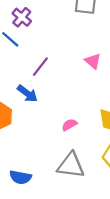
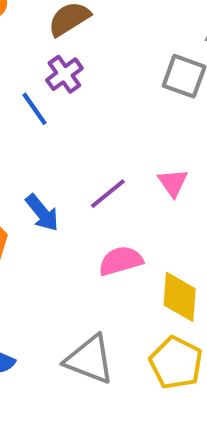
purple line: (40, 67) -> (108, 194), moved
pink semicircle: (69, 125) -> (121, 261), moved, size x1.5

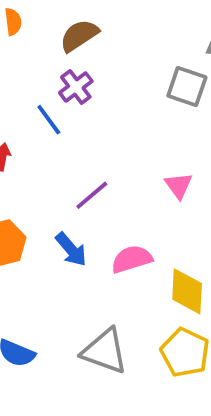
purple line: (108, 194) -> (92, 195), moved
blue arrow: (42, 213) -> (71, 249), moved

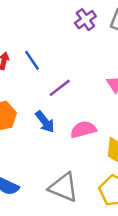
purple cross: (76, 87) -> (85, 20), moved
blue line: (49, 120) -> (32, 60), moved

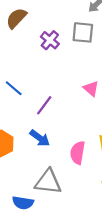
pink semicircle: (83, 130) -> (78, 153), moved, turned -50
gray triangle: (64, 187) -> (48, 182), moved

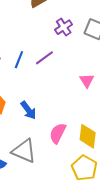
blue line: (14, 88) -> (19, 60), turned 54
purple line: (44, 105) -> (44, 58), moved

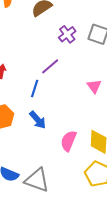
blue line: (19, 60) -> (35, 89), moved
gray triangle: (24, 151) -> (37, 180), moved

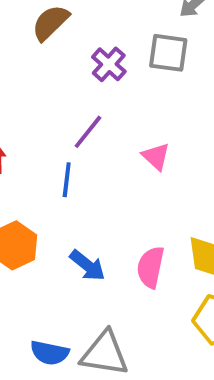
pink triangle: (94, 86) -> (156, 156), moved
blue arrow: (38, 120) -> (87, 265), moved

